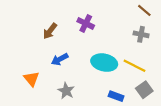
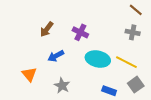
purple cross: (86, 23) -> (80, 32), moved

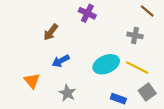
purple cross: (80, 32) -> (87, 13), moved
gray cross: (133, 32) -> (135, 35), moved
cyan ellipse: (98, 59) -> (106, 64), turned -35

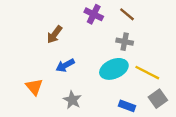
brown line: (147, 11) -> (127, 14), moved
gray cross: (135, 35) -> (125, 42), moved

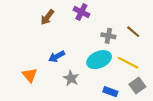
brown line: (127, 14) -> (133, 32), moved
brown arrow: (54, 34) -> (47, 17), moved
gray star: (72, 100) -> (71, 78), moved

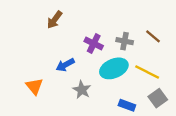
purple cross: (81, 12) -> (94, 44), moved

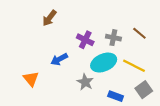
gray star: (82, 90) -> (85, 82), moved

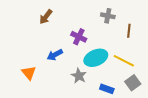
brown line: (139, 33) -> (129, 31), turned 56
gray cross: (113, 38) -> (108, 16), moved

